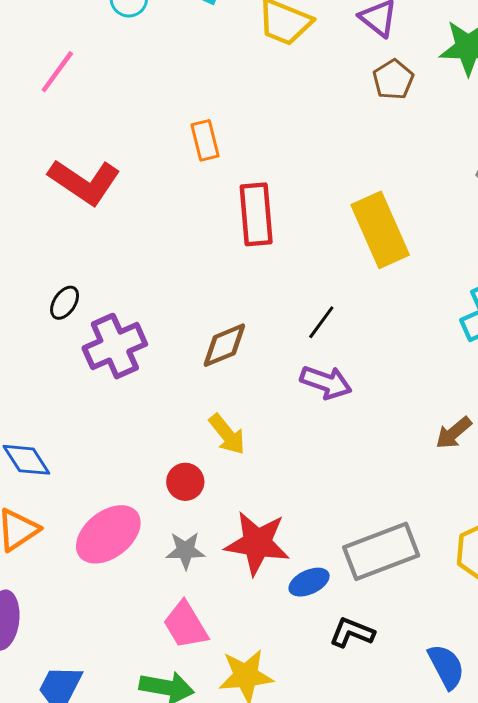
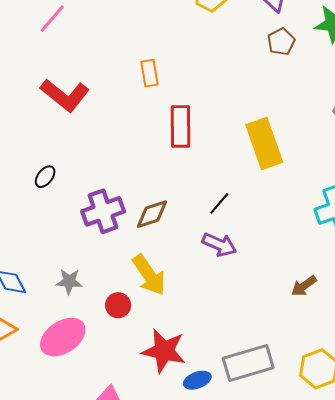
purple cross: (115, 346) -> (103, 211), moved
yellow arrow: (227, 434) -> (149, 275), size x1.4
gray star: (185, 550) -> (69, 281), moved

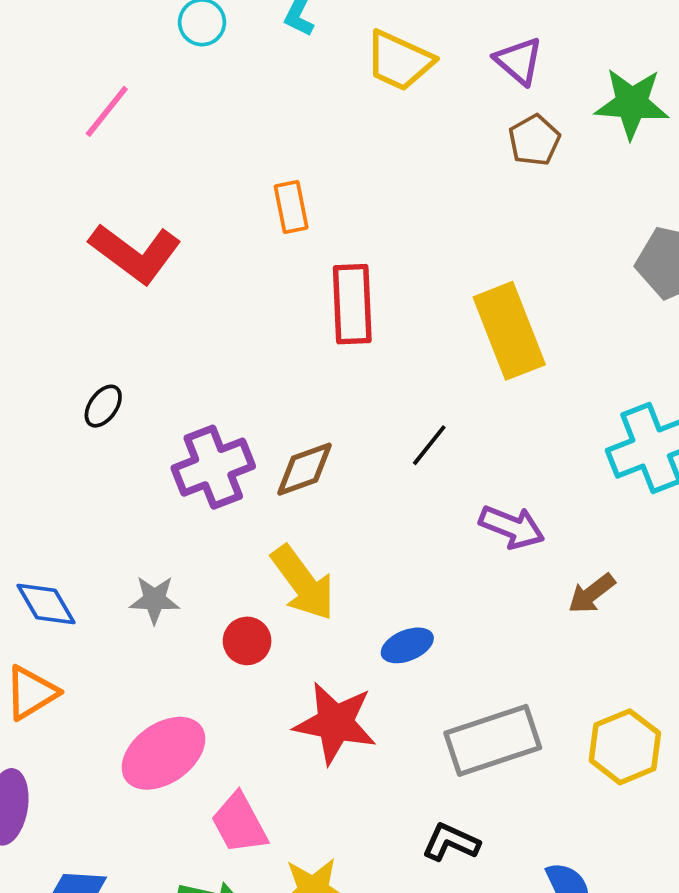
purple arrow: (219, 245) -> (512, 527), moved
pink ellipse: (63, 337) -> (163, 753), moved
blue ellipse: (197, 380) -> (407, 645), moved

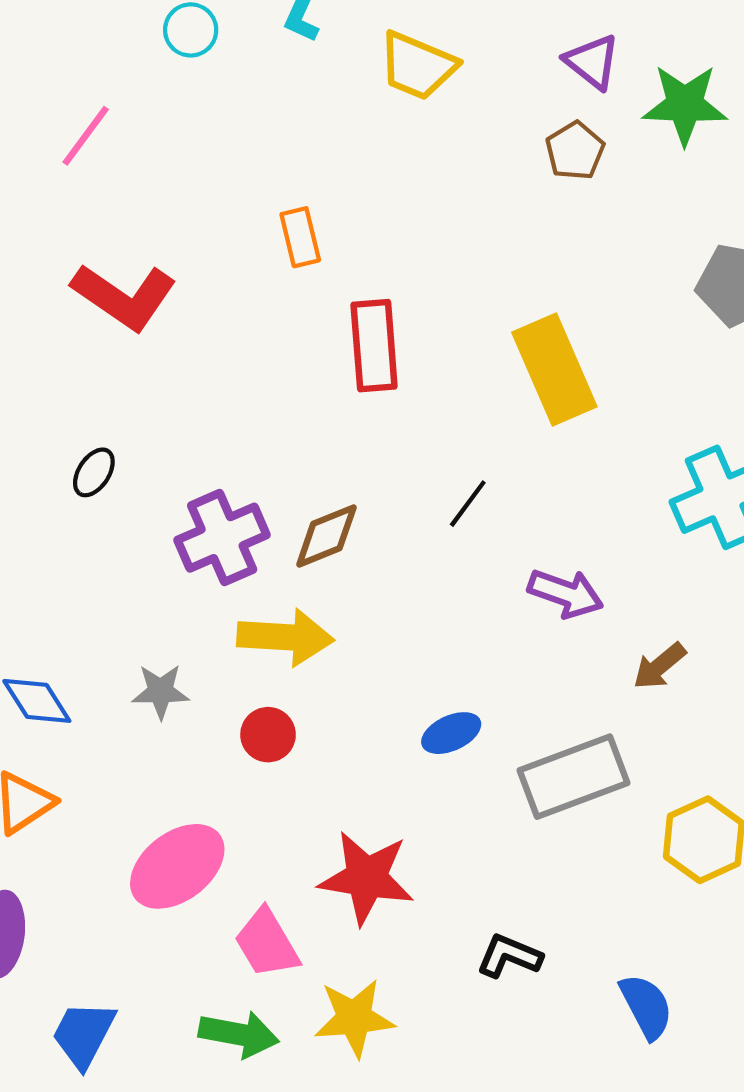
purple triangle: (519, 61) -> (592, 62), moved
yellow arrow: (303, 583) -> (285, 637), moved, turned -48
red star: (335, 723) -> (366, 878), moved
gray rectangle: (493, 740) -> (574, 777), moved

